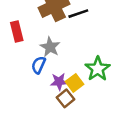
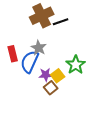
red rectangle: (17, 32) -> (13, 54), moved
blue semicircle: (39, 65) -> (30, 62), size x1.6

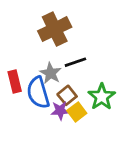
black line: (61, 22) -> (75, 62), moved
blue semicircle: (30, 62) -> (38, 93), turned -40
brown square: (51, 88) -> (67, 95), moved

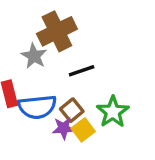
gray star: (51, 73) -> (34, 56), moved
blue semicircle: (38, 93) -> (37, 107), turned -80

